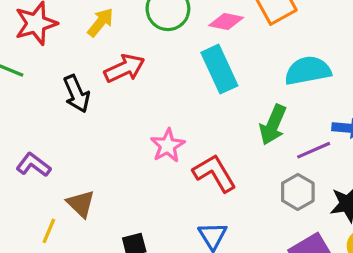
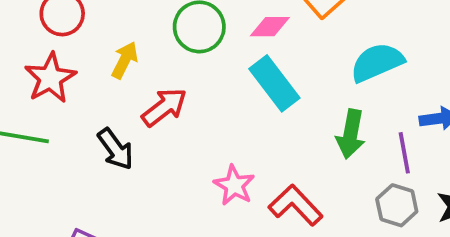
purple line: (314, 150) -> (404, 153), turned -64

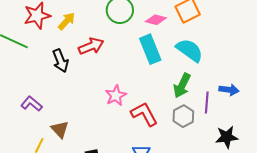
yellow arrow: (125, 60) -> (67, 21), moved
cyan semicircle: (377, 62) -> (190, 50), moved, turned 44
gray hexagon: (397, 205) -> (183, 116), moved

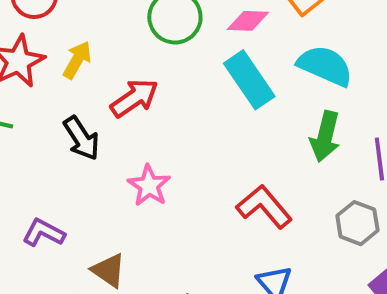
pink star: (116, 96) -> (149, 186), moved
gray hexagon: (183, 116) -> (357, 223), moved

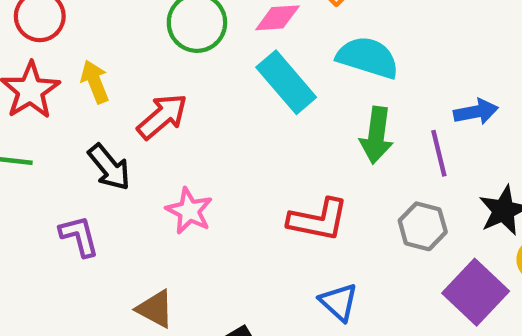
yellow arrow: (77, 60) -> (95, 82), turned -45
red L-shape: (264, 207) -> (318, 220), turned 148
purple L-shape: (44, 233) -> (79, 236), moved, turned 54

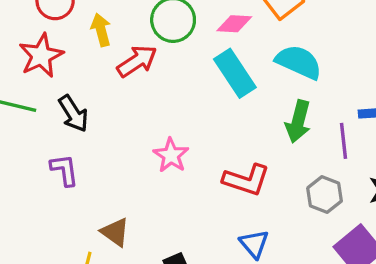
yellow arrow: (95, 82) -> (101, 30), moved
red arrow: (162, 116) -> (137, 61), moved
black arrow: (109, 167) -> (73, 114), moved
pink star: (189, 211) -> (171, 155), moved

